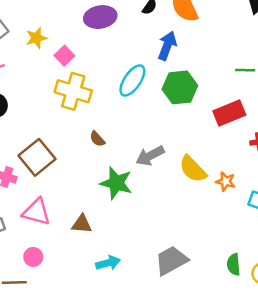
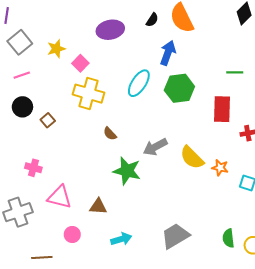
red rectangle: (229, 113) -> (222, 109), turned -65
brown square: (37, 157) -> (48, 120), moved, size x0.5
pink circle: (33, 257) -> (72, 234), moved

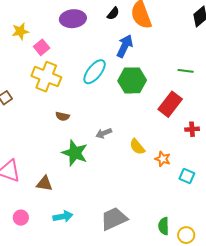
red rectangle: (222, 109) -> (170, 104), turned 30
brown semicircle: (110, 134) -> (62, 116), turned -40
gray arrow: (155, 147) -> (104, 133), size x0.7
yellow semicircle: (192, 158) -> (137, 147), size x0.7
pink circle: (72, 234) -> (21, 218), moved

